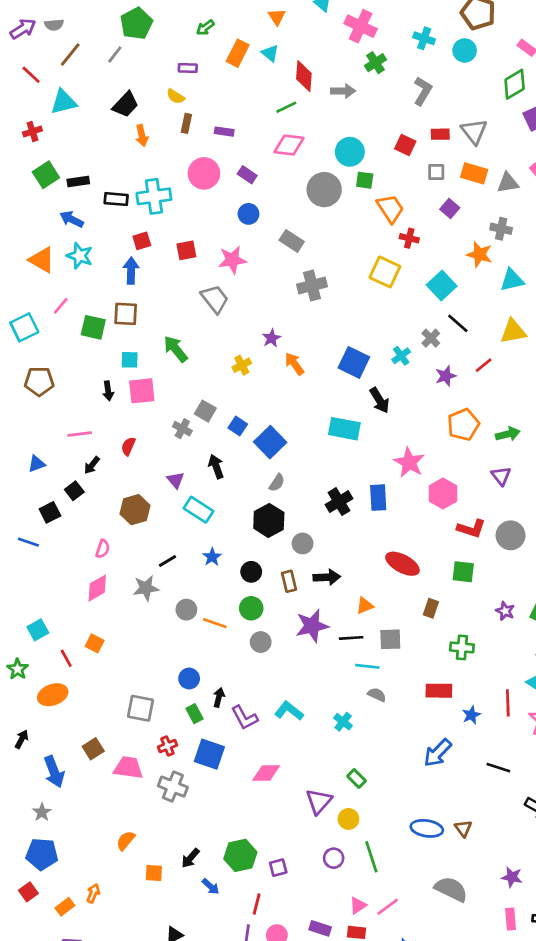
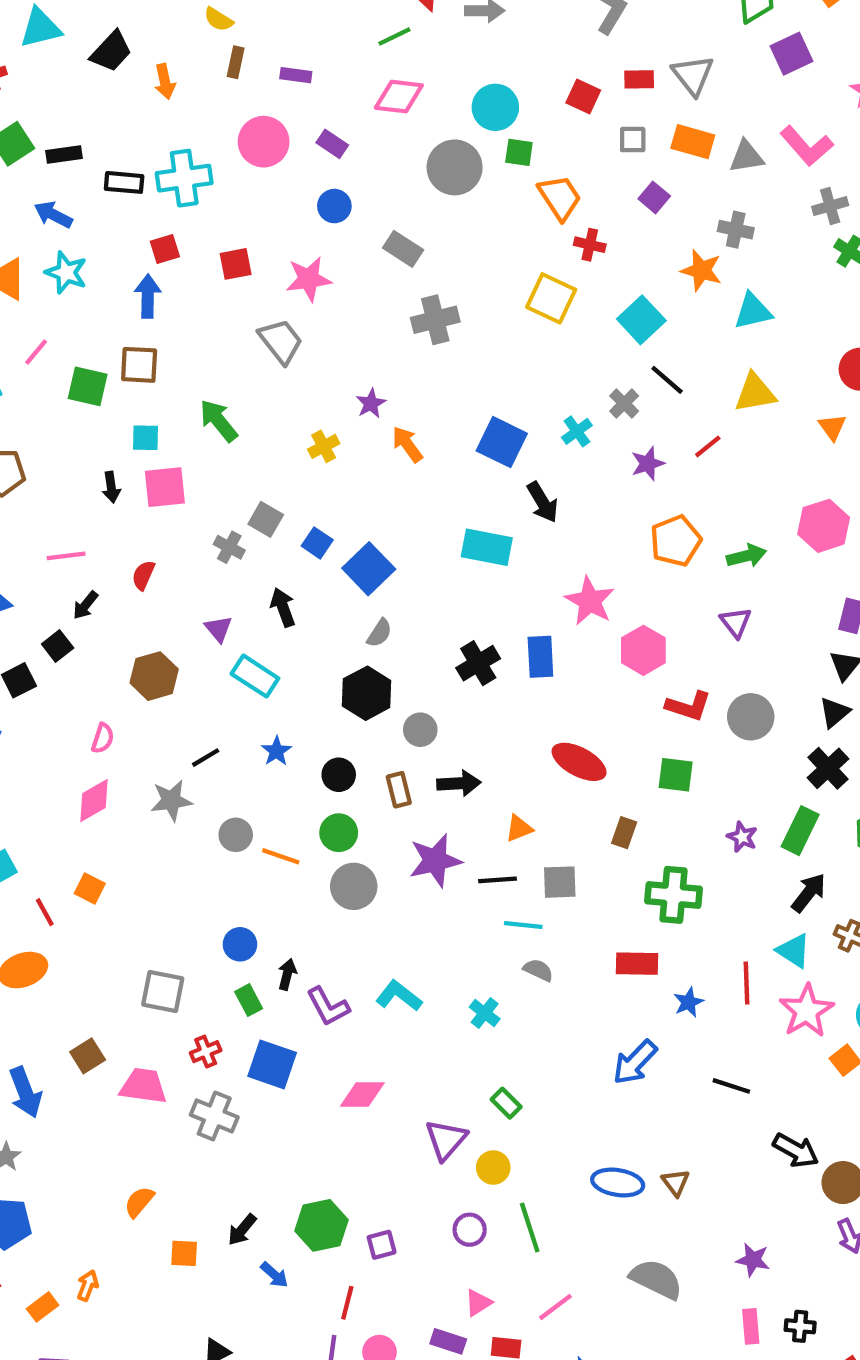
black trapezoid: (126, 105) -> (111, 52), moved
gray circle: (261, 642) -> (354, 886), size x1.4
green cross: (462, 647) -> (673, 895), size x1.4
pink triangle: (358, 905) -> (478, 1303), moved

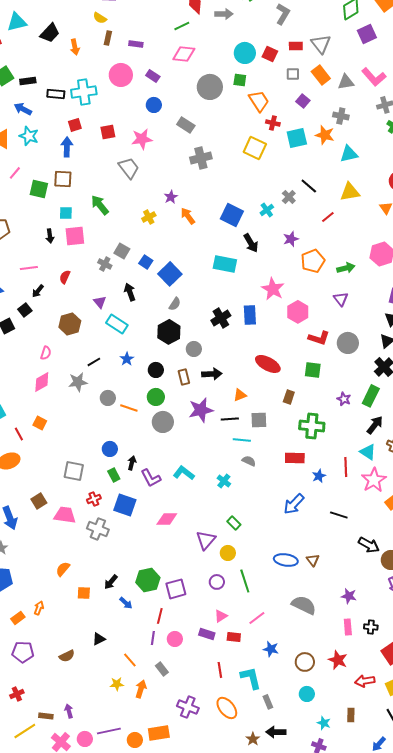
cyan circle: (495, 107) -> (245, 53), moved
orange rectangle: (693, 142) -> (321, 75), turned 36
cyan square: (641, 320) -> (297, 138), moved, turned 30
purple star: (648, 464) -> (291, 239), moved
purple square: (382, 1245) -> (176, 589), size x1.5

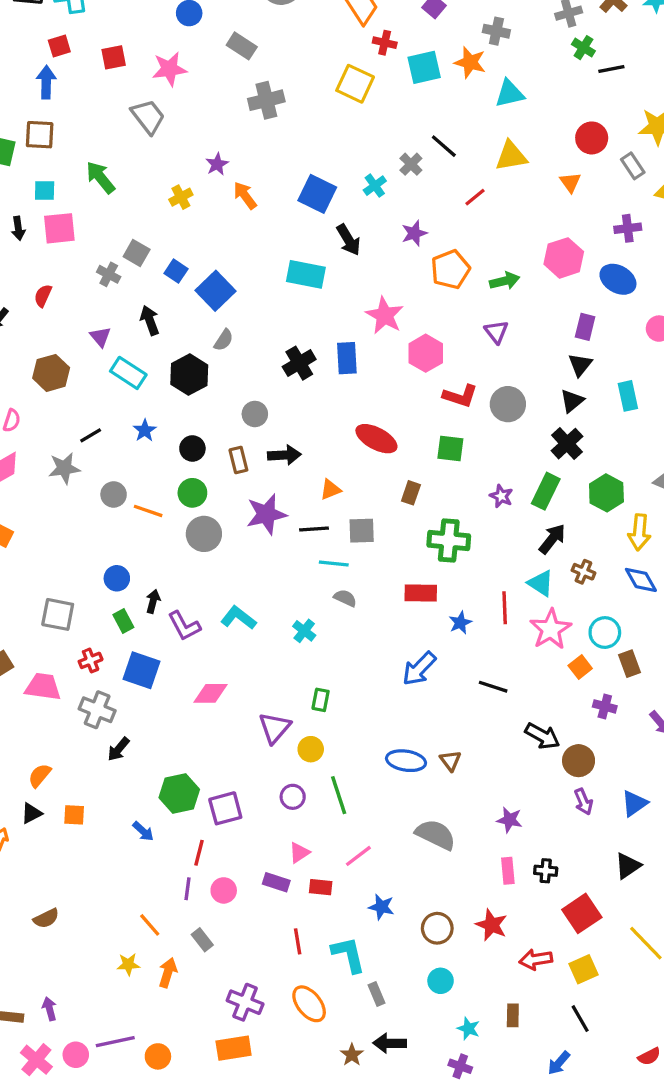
black hexagon: (169, 332) -> (189, 375), moved
green rectangle: (234, 523) -> (321, 700), turned 56
black arrow: (111, 582) -> (118, 749), moved
black triangle: (99, 639) -> (31, 813), moved
orange rectangle: (159, 733) -> (234, 1048), moved

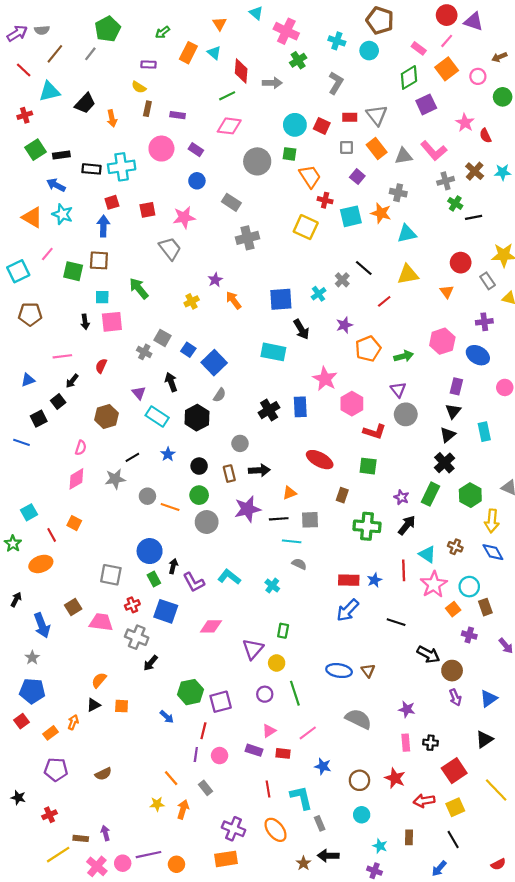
blue square: (317, 194) -> (281, 299), turned -30
gray circle: (508, 404) -> (406, 414), moved
black arrow: (552, 539) -> (407, 525), moved
blue circle: (117, 578) -> (150, 551), size x1.5
red rectangle: (421, 593) -> (349, 580), moved

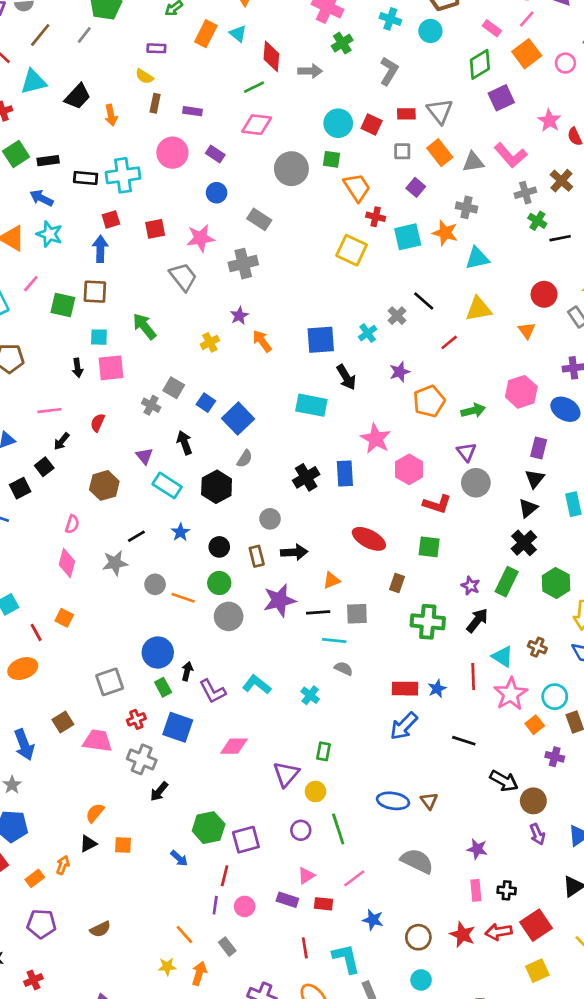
gray cross: (248, 238) -> (243, 264), moved
pink diamond: (76, 479) -> (67, 563), turned -45
gray square: (111, 575) -> (110, 682), turned -30
red arrow: (424, 801) -> (499, 932), moved

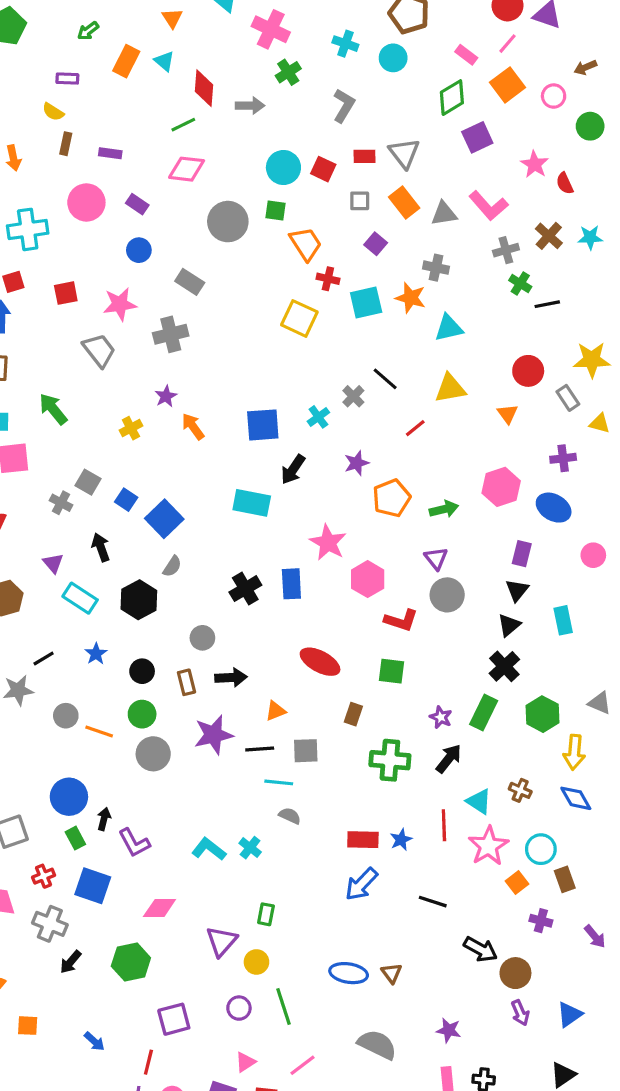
black arrow: (346, 377) -> (293, 469), turned 65
cyan L-shape: (257, 685) -> (209, 849), moved
green hexagon: (209, 828) -> (131, 962), moved

